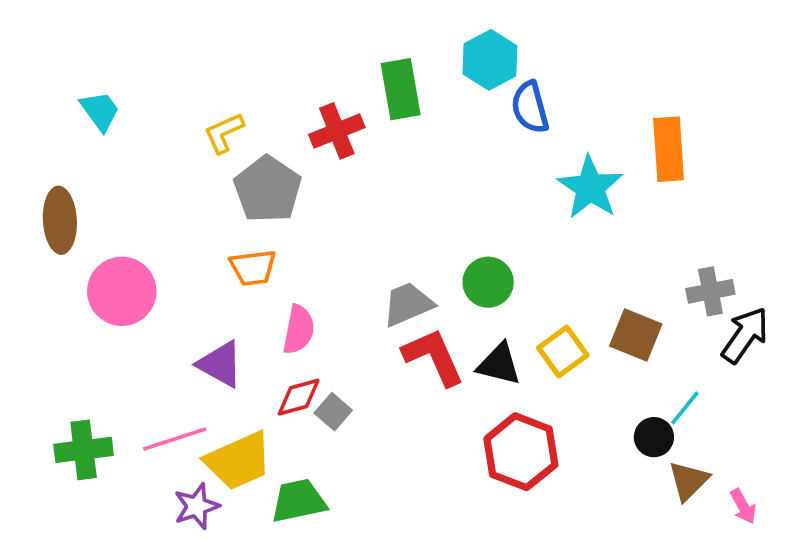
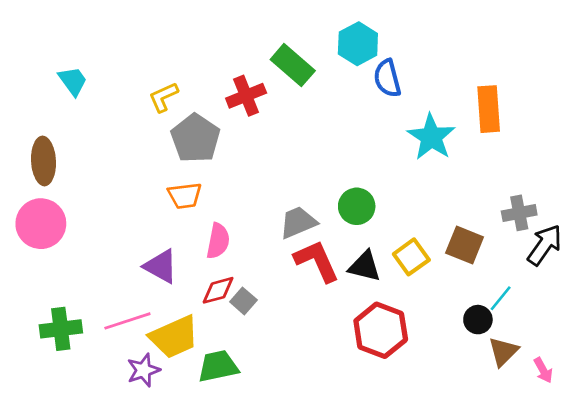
green rectangle: (401, 89) -> (293, 65), turned -39
pink circle: (122, 291) -> (41, 224), moved

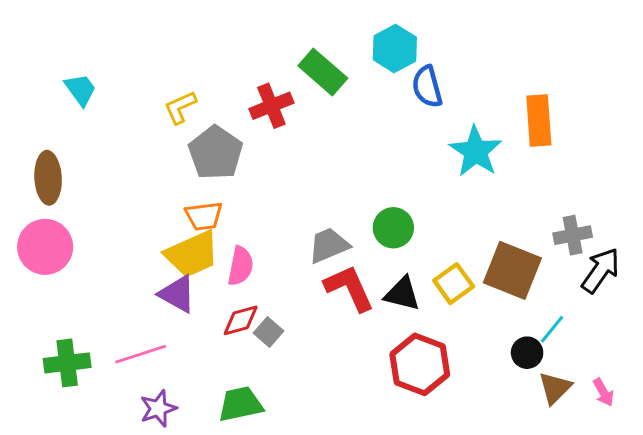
brown square: (465, 245) -> (512, 270), size x1.4
yellow trapezoid: (174, 337) -> (192, 254), moved
pink arrow: (543, 370) -> (603, 392), moved

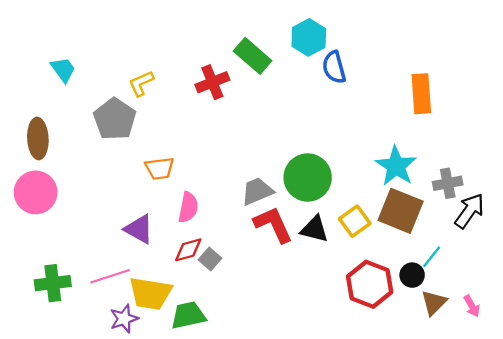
cyan star: (476, 151) -> (396, 166), moved
gray pentagon: (216, 153) -> (115, 119), moved
green circle: (393, 228) -> (308, 178), size x1.5
yellow trapezoid: (192, 254) -> (150, 293), moved, turned 33
red hexagon: (420, 364) -> (370, 284), moved

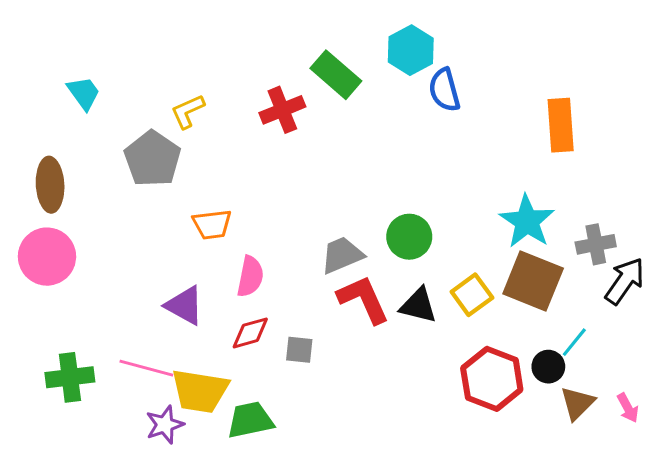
green circle: (308, 178) -> (409, 237), size x0.7
gray square: (210, 259) -> (299, 350), moved, turned -35
pink line: (110, 276) -> (146, 368), turned 33

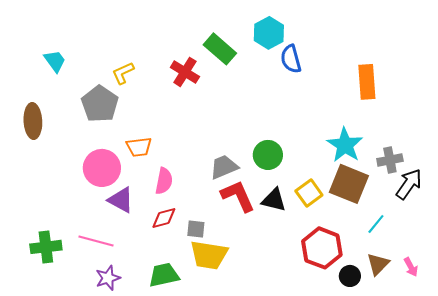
red cross: (282, 110) -> (185, 72), turned -36
pink circle: (47, 257) -> (102, 168), moved
black circle: (548, 367) -> (350, 276), moved
yellow trapezoid: (200, 391) -> (209, 255), moved

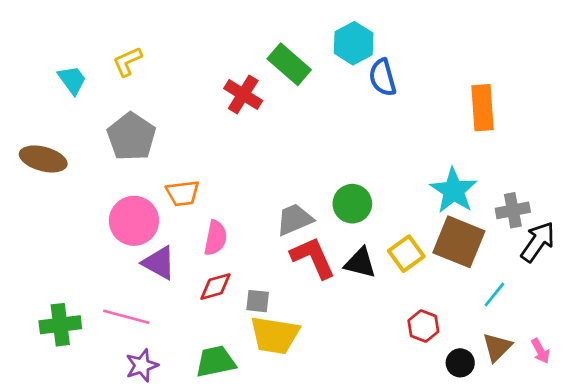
yellow L-shape: (123, 73) -> (127, 62), moved
brown ellipse: (33, 121) -> (43, 159), turned -72
red hexagon: (322, 248) -> (423, 326), size x0.6

